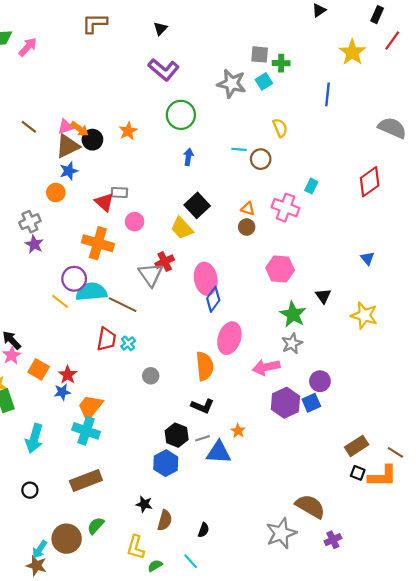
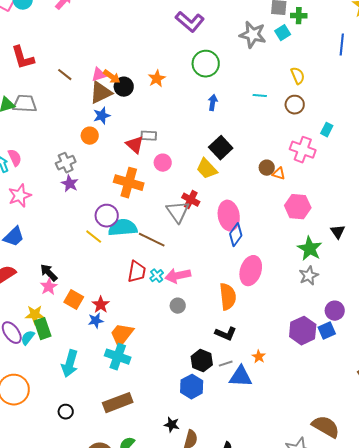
brown circle: (261, 159) -> (295, 105), moved
orange triangle: (248, 209) -> (279, 174), moved
red cross: (165, 262) -> (191, 200), turned -36
pink arrow: (266, 367) -> (178, 276), moved

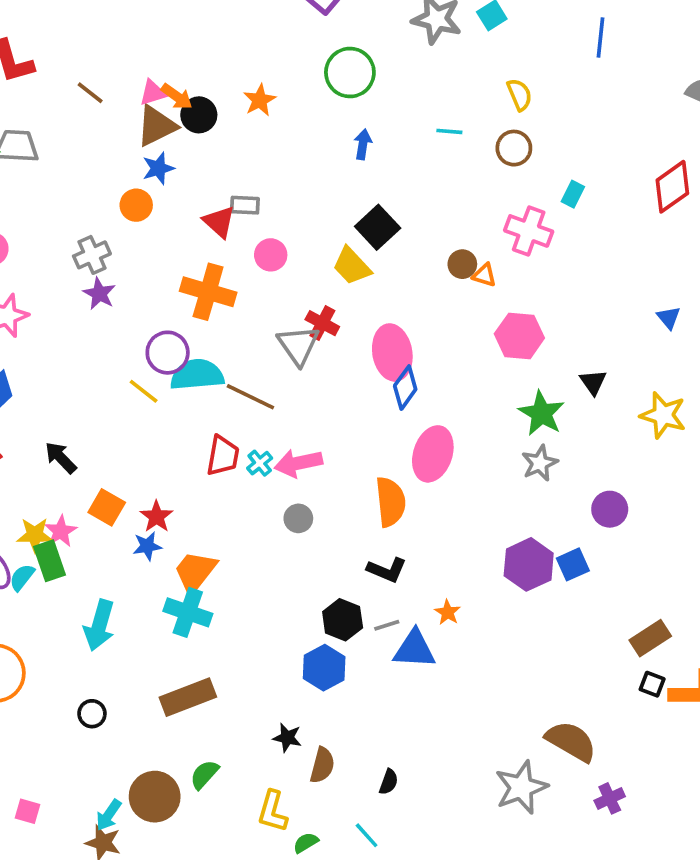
pink star: (49, 287) -> (61, 531), moved
purple circle: (335, 311) -> (610, 509), moved

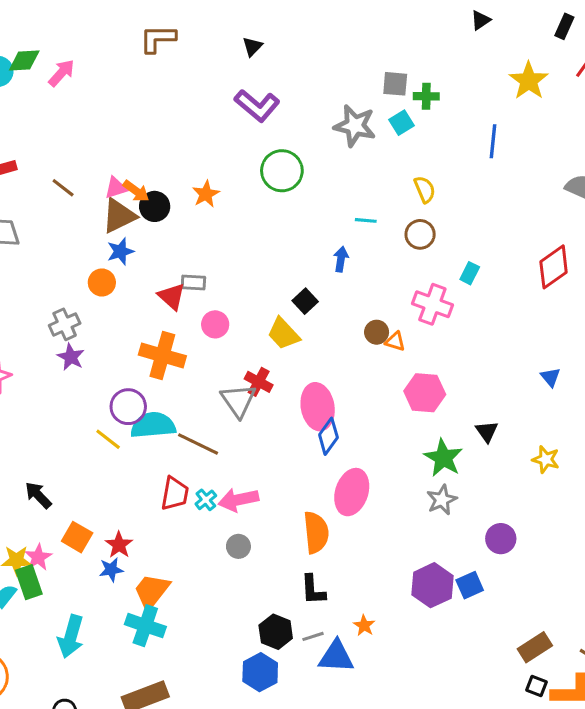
blue arrow: (363, 144) -> (341, 259), moved
black square: (378, 227) -> (305, 301), size x0.7
yellow star: (663, 415) -> (546, 459), size x0.7
black L-shape: (387, 570) -> (313, 590), turned 64

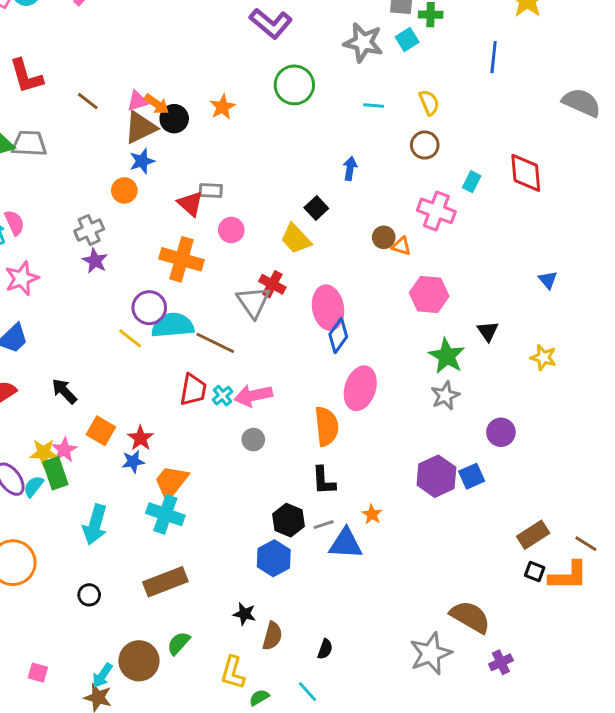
cyan line: (366, 220) -> (373, 105), moved
red diamond: (554, 267) -> (526, 173), moved, turned -60

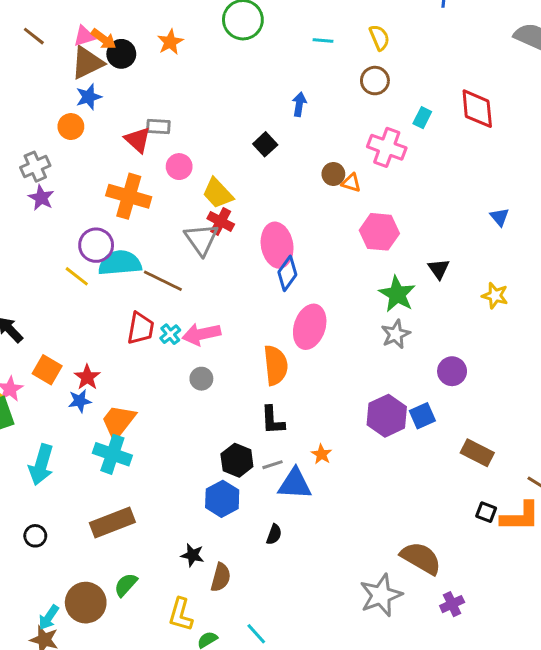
yellow trapezoid: (296, 239) -> (218, 193), moved
brown rectangle: (533, 535) -> (477, 453), moved, turned 60
black semicircle: (325, 649) -> (274, 534), moved

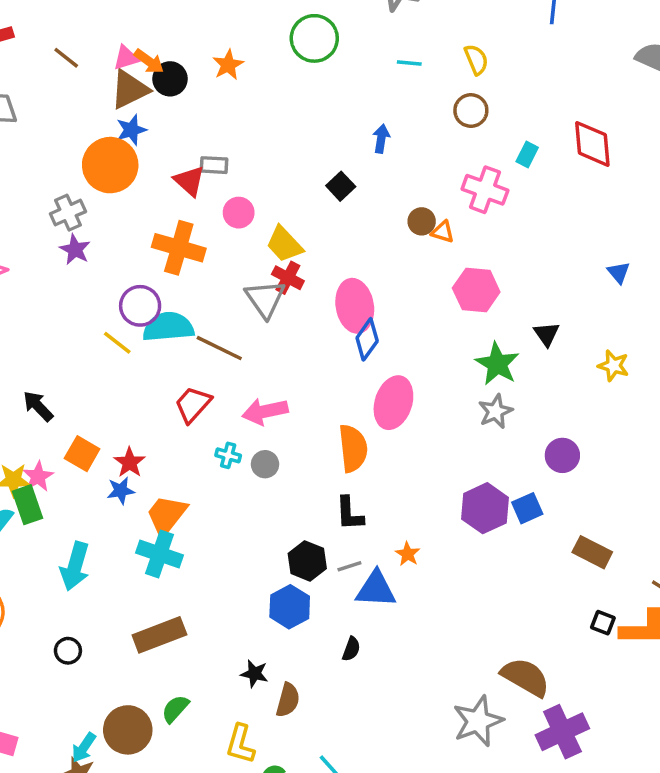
orange circle: (71, 127) -> (110, 165), size x1.8
red trapezoid: (141, 328) -> (193, 404), turned -148
cyan cross: (170, 334) -> (228, 455), moved, turned -36
purple cross: (452, 604) -> (562, 732), size x1.8

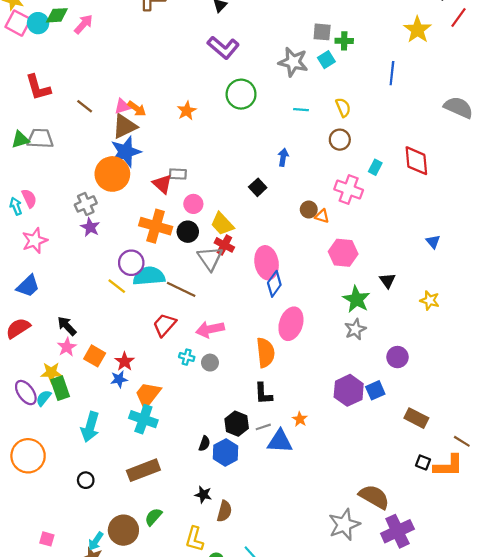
black circle: (170, 79) -> (188, 232), moved
blue star: (131, 130) -> (126, 152), size x1.6
pink star: (38, 477) -> (67, 347), moved
black semicircle: (351, 649) -> (204, 444), moved

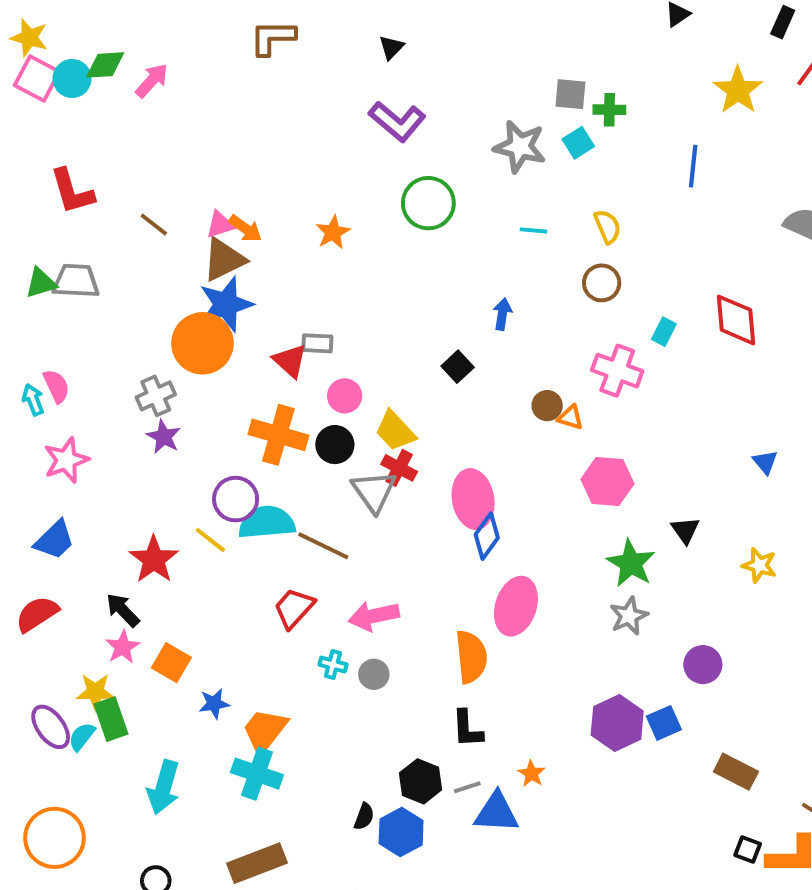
red star: (125, 361) -> (154, 559), moved, size x1.4

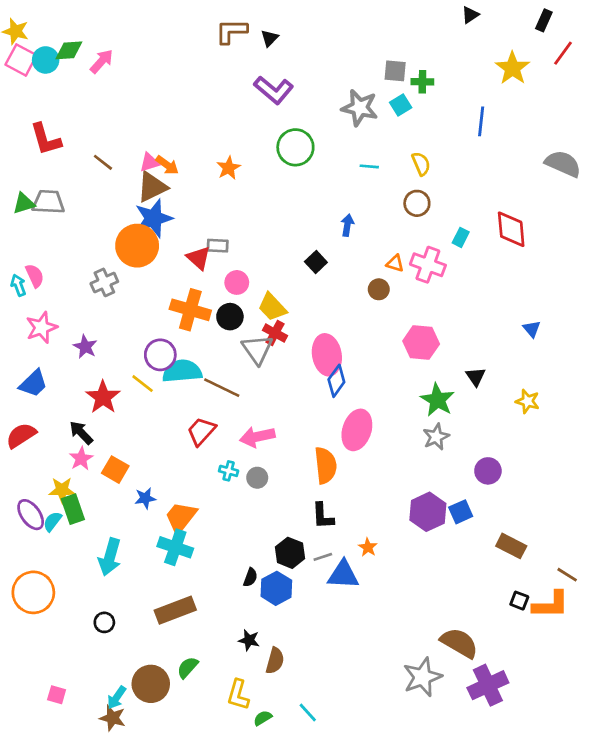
brown L-shape: (273, 38) -> (231, 31), moved
orange triangle: (570, 417) -> (395, 263), moved
purple star: (164, 437) -> (85, 347), moved

